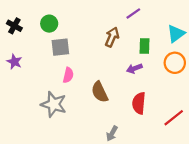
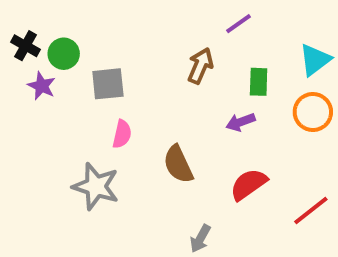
green circle: (49, 24) -> (64, 54), moved
purple star: (14, 62) -> (42, 86), moved
red semicircle: (139, 103) -> (249, 184), turned 50

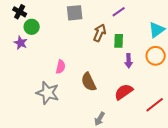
black cross: (25, 46) -> (20, 12), moved
green rectangle: (259, 82) -> (119, 41), moved
gray square: (108, 84) -> (75, 13), moved
purple arrow: (241, 122) -> (129, 61), moved, turned -72

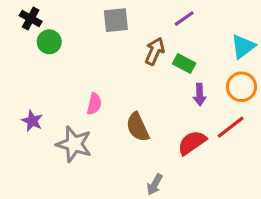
green rectangle: (119, 41) -> (184, 64), turned -64
purple star: (21, 43) -> (32, 121), moved
red line: (155, 105) -> (231, 127), moved

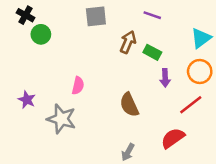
purple line: (184, 19) -> (152, 15), turned 54
brown semicircle: (138, 127) -> (129, 105), moved
red semicircle: (192, 143) -> (173, 138), moved

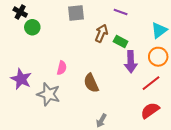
purple arrow: (165, 78) -> (131, 62), size x1.5
purple star: (27, 100) -> (21, 79), size x1.5
brown semicircle: (129, 105) -> (91, 83), moved
red semicircle: (173, 138) -> (150, 110), moved

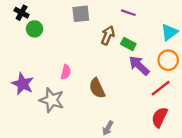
purple arrow: (131, 62) -> (139, 66), turned 135
red semicircle: (150, 110) -> (160, 117), turned -30

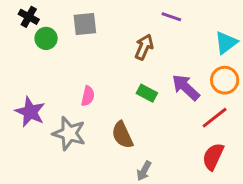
gray square: (81, 14) -> (85, 24), moved
green rectangle: (128, 44) -> (147, 93), moved
brown semicircle: (97, 88) -> (122, 135), moved

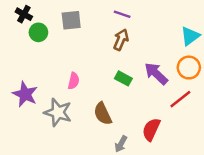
purple line: (171, 17) -> (122, 14), moved
red semicircle: (213, 157) -> (151, 129), moved

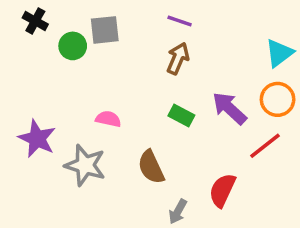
green circle: (38, 32) -> (73, 46), moved
pink semicircle: (74, 81) -> (108, 119), turned -91

